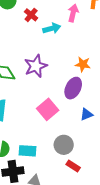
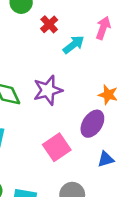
cyan arrow: (52, 28) -> (74, 45), turned -30

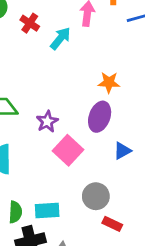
purple star: (48, 90) -> (47, 122), moved, size x0.7

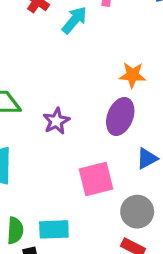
pink square: (68, 150) -> (96, 179), moved, turned 32
gray circle: (96, 196) -> (137, 212), moved

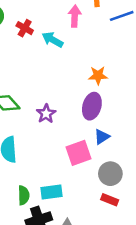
cyan arrow: (74, 20) -> (53, 40), turned -95
blue triangle: (147, 159) -> (102, 137), moved

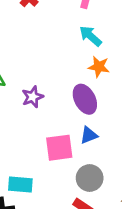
cyan arrow: (53, 40) -> (91, 36), moved
purple ellipse: (92, 106) -> (85, 99), turned -55

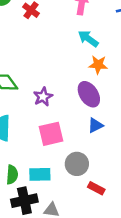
pink square: (59, 148) -> (51, 134), moved
gray circle: (90, 178) -> (77, 164), moved

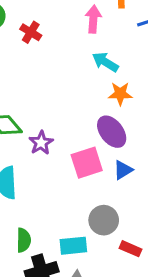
purple star: (43, 97) -> (41, 143), moved
pink square: (51, 134) -> (87, 163), moved
cyan rectangle: (40, 174) -> (73, 246), moved

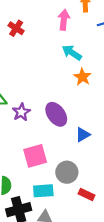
orange star: (120, 94) -> (82, 77), turned 30
purple ellipse: (112, 132) -> (56, 114), moved
pink square: (87, 163) -> (35, 156), moved

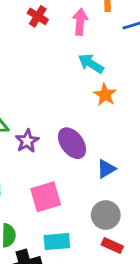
red cross: (16, 28) -> (38, 16), moved
gray circle: (67, 172) -> (106, 215), moved

